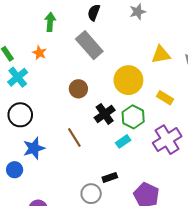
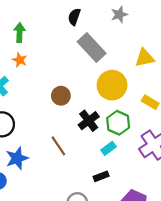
green arrow: (50, 22) -> (19, 33), moved
gray rectangle: (89, 45) -> (92, 48), moved
black rectangle: (110, 177) -> (101, 176), moved

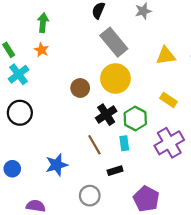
yellow circle: (112, 85) -> (115, 79), moved
brown line: (58, 146) -> (94, 145), moved
cyan rectangle: (109, 148) -> (124, 143), turned -64
blue star: (17, 158) -> (57, 165), moved

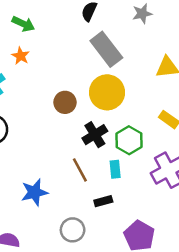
green arrow: (43, 23) -> (23, 24), turned 108

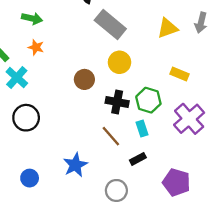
yellow circle: (107, 92) -> (119, 62), size x0.7
black cross: (95, 135) -> (117, 102), turned -35

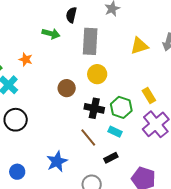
green arrow: (32, 18) -> (51, 34), moved
gray rectangle: (110, 24) -> (90, 41), turned 52
yellow rectangle: (180, 74) -> (149, 96), moved, turned 35
cyan rectangle: (142, 128) -> (115, 132), turned -48

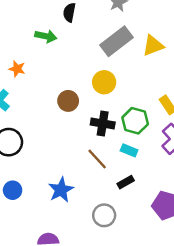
gray rectangle: (90, 41) -> (116, 41), moved, turned 52
blue circle: (17, 172) -> (13, 190), moved

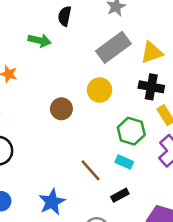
black cross: (103, 123) -> (151, 87), moved

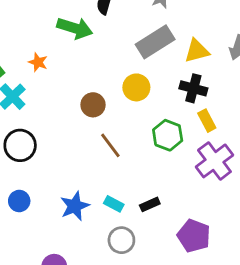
green arrow: (39, 40) -> (75, 28), size x1.4
cyan rectangle: (124, 162) -> (114, 204), moved
brown line: (91, 170) -> (110, 145), moved

